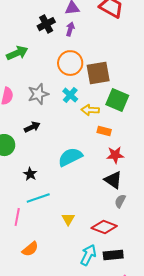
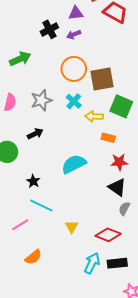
purple arrow: (70, 29) -> (74, 35), turned -128
cyan line: (38, 198) -> (41, 205), turned 45
pink line: (17, 217) -> (20, 225), turned 48

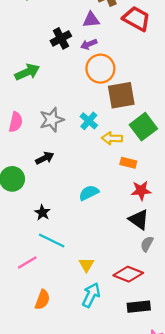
orange circle: (74, 69) -> (100, 69), moved
green square: (121, 106) -> (143, 127), turned 30
cyan semicircle: (74, 164) -> (89, 193), size x0.7
orange semicircle: (33, 257) -> (42, 300), turned -30
cyan arrow: (92, 263) -> (91, 295), moved

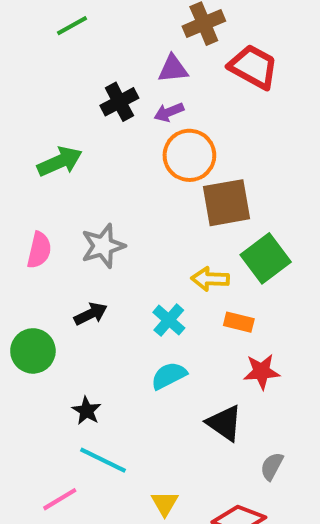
cyan cross: (89, 121) -> (169, 320), moved
black triangle: (139, 220) -> (224, 423), moved

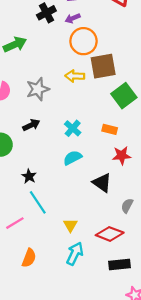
yellow arrow: (210, 279) -> (75, 76), moved
cyan line: (103, 460) -> (38, 202), turned 30

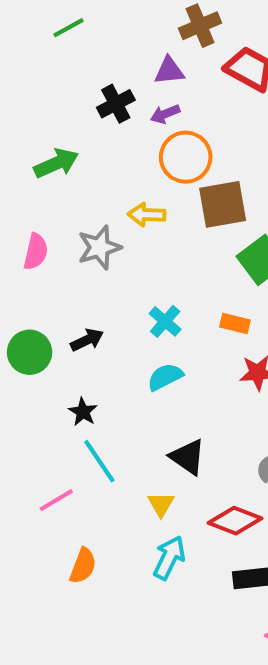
yellow arrow: (75, 76) -> (147, 215), moved
black arrow: (31, 125) -> (87, 340), moved
black triangle: (102, 183) -> (188, 457), moved

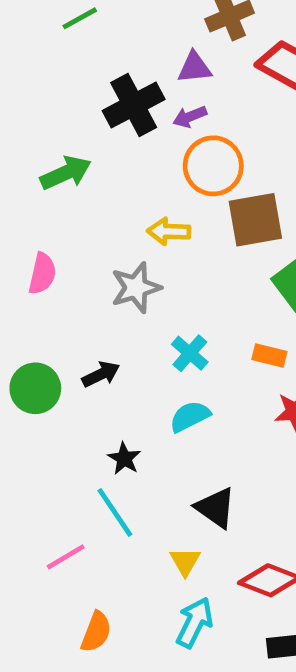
black cross: (116, 104) -> (134, 105), size x1.4
gray star: (99, 247) -> (136, 288), moved
black star: (83, 412) -> (124, 459), moved

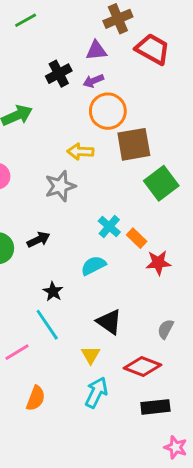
black cross: (134, 105) -> (59, 74), size x0.7
cyan cross: (190, 353) -> (109, 227), moved
orange rectangle: (269, 356) -> (137, 238), moved, turned 30

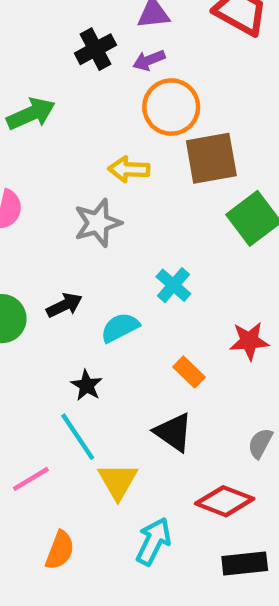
orange rectangle: (137, 238) -> (189, 372), moved
cyan semicircle: (93, 266) -> (120, 327), moved
yellow triangle: (91, 355) -> (118, 481), moved, size x1.4

